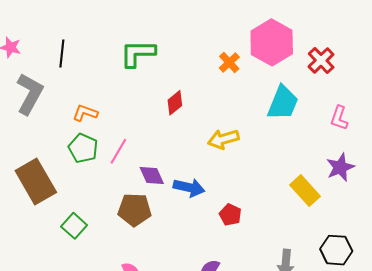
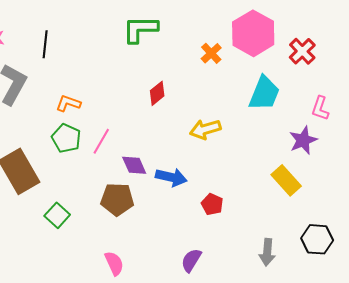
green L-shape: (138, 53) -> (140, 29), moved
purple star: (340, 167) -> (303, 140), moved

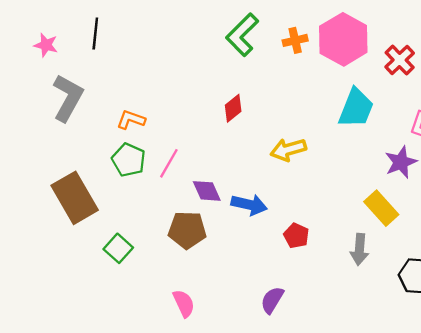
green L-shape: (140, 29) -> (242, 35), moved, turned -45
black line: (45, 44) -> (95, 34), moved
orange cross: (211, 53) -> (295, 40), moved, turned 30
gray arrow: (267, 252) -> (359, 249), moved

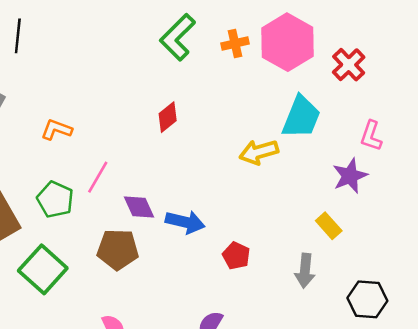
yellow arrow: (288, 150) -> (259, 152), moved
green pentagon: (129, 160) -> (55, 200), moved
yellow rectangle: (381, 208) -> (329, 226), size x0.7
green square: (118, 248) -> (43, 269), size x1.5

